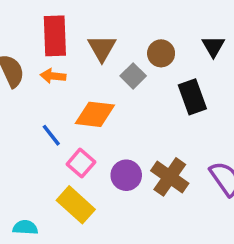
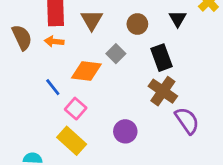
gray square: (133, 76) -> (116, 54), moved
purple circle: (126, 175) -> (125, 131), moved
brown cross: (170, 177) -> (163, 91), moved

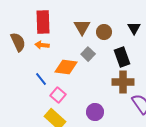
brown triangle: (92, 20) -> (82, 27), moved
brown cross: (163, 91) -> (123, 82), turned -35

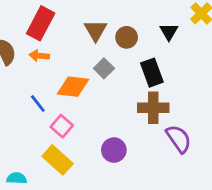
red rectangle: (43, 22) -> (41, 23), turned 30

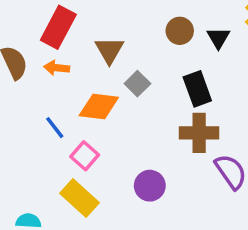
brown triangle: (96, 30) -> (109, 50), moved
brown circle: (127, 37) -> (180, 31), moved

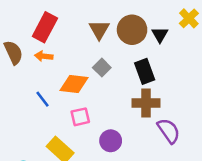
brown circle: (180, 31) -> (132, 30), size x1.5
brown triangle: (109, 50) -> (99, 30), moved
pink square: (85, 156) -> (80, 117), moved, turned 36

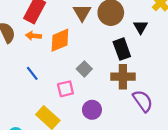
black triangle: (160, 35) -> (141, 27), moved
gray square: (102, 68) -> (84, 69), moved
orange diamond: (74, 84) -> (60, 40), moved, turned -30

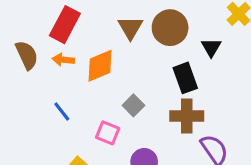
pink square: (65, 89) -> (108, 133), turned 35

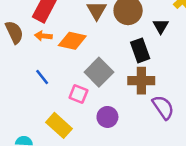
orange diamond: (100, 66) -> (72, 41), turned 36
gray square: (133, 105) -> (99, 72), size x1.6

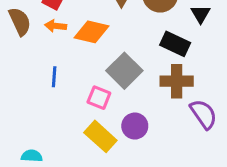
black rectangle: (140, 50) -> (175, 44), turned -45
blue line: (42, 77) -> (54, 77), turned 42
yellow rectangle: (59, 125) -> (100, 136), moved

